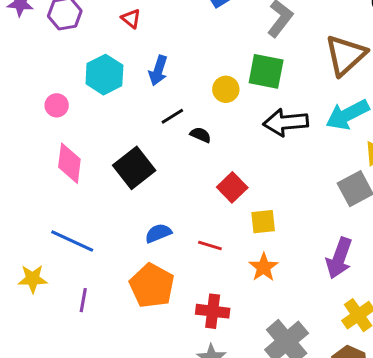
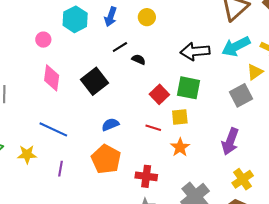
green square: (266, 71) -> (188, 88), moved
yellow circle: (226, 89) -> (147, 17), moved
red line: (210, 246) -> (153, 128), moved

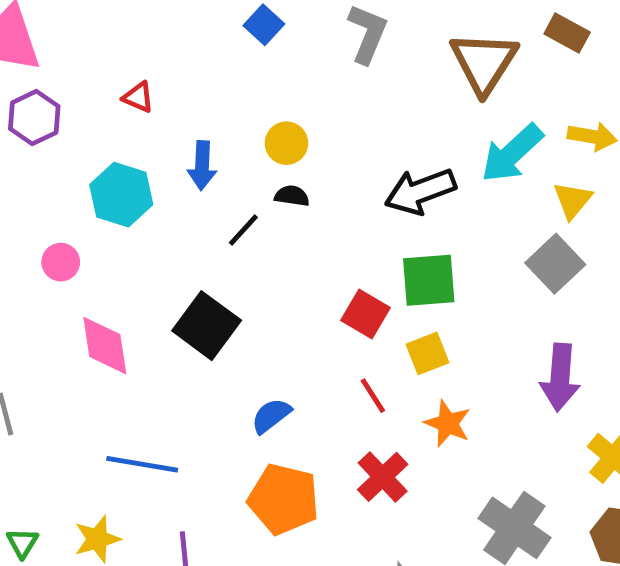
black semicircle: (139, 59) -> (292, 196), moved
red line: (153, 128) -> (373, 396), turned 56
red cross: (146, 176) -> (383, 477), moved, turned -35

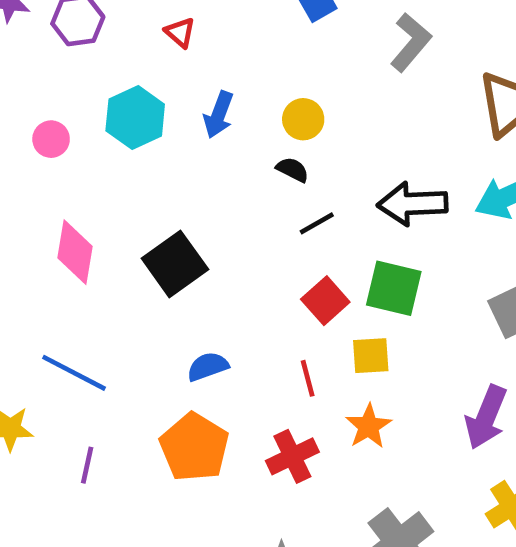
black line: (243, 230) -> (317, 223), moved
pink circle: (61, 262) -> (51, 139), moved

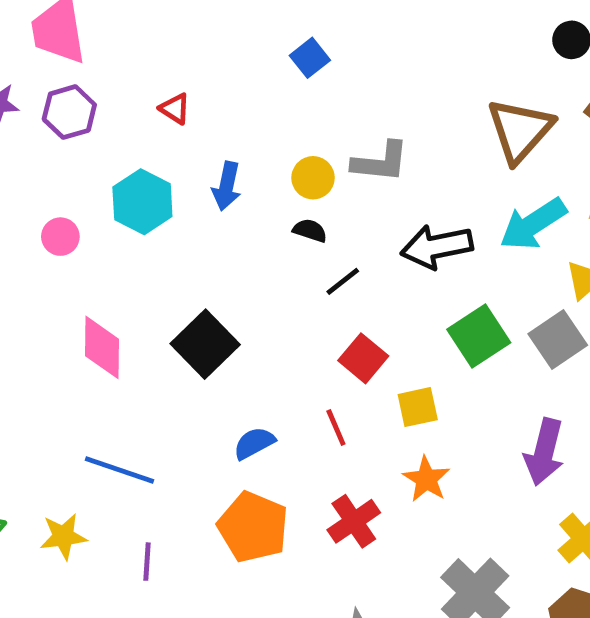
gray L-shape: (411, 42) -> (380, 162), moved, turned 64
green square: (394, 288) -> (479, 336), moved, turned -38
red line: (308, 378) -> (336, 427), moved

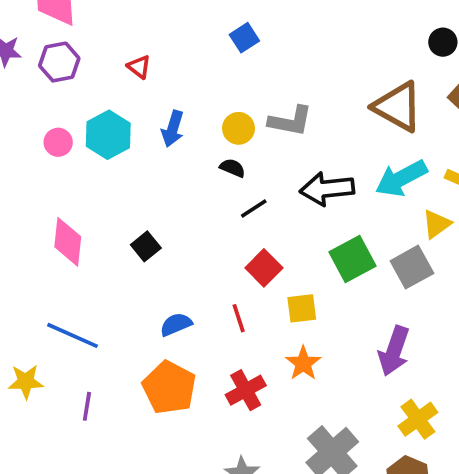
brown triangle: (520, 130) -> (398, 107), turned -48
pink circle: (60, 237) -> (58, 142), moved
black square: (205, 344) -> (146, 246), size x0.6

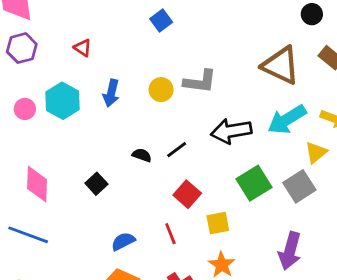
black semicircle: (233, 168) -> (142, 155), moved
blue line: (73, 335) -> (28, 235), moved

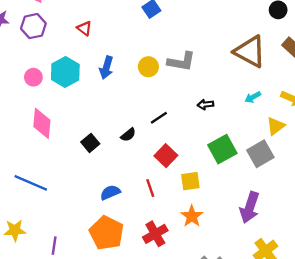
cyan arrow: (287, 119) -> (253, 97), size x0.5
black arrow: (231, 131) -> (205, 105), size x0.5
black semicircle: (142, 155) -> (128, 135), moved, turned 119
pink diamond: (37, 184) -> (42, 123), moved

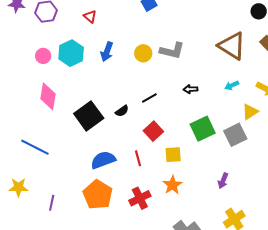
black square: (90, 143) -> (89, 116), size x1.8
blue semicircle: (110, 192) -> (103, 160), size x1.4
purple arrow: (250, 207) -> (223, 181), size x0.6

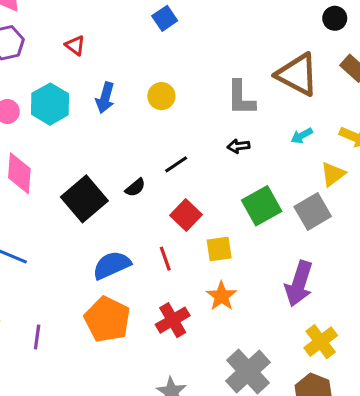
gray L-shape: (172, 51) -> (241, 98), moved, turned 80
purple arrow: (223, 181) -> (299, 284), size x1.8

